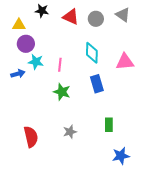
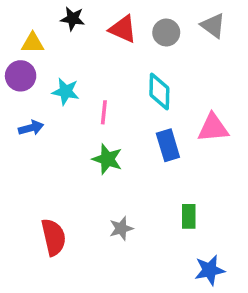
purple circle: (26, 44) -> (21, 76), moved
cyan star: (36, 62) -> (66, 91), moved
pink triangle: (125, 62) -> (213, 128), moved

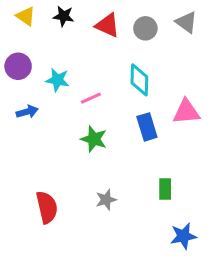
yellow triangle: (33, 43) -> (26, 16), moved, turned 35
pink line: (104, 112) -> (91, 98), turned 60

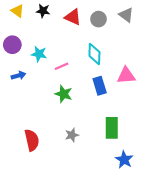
green rectangle: (165, 189) -> (112, 128), size x1.5
blue star: (183, 236) -> (124, 160), turned -30

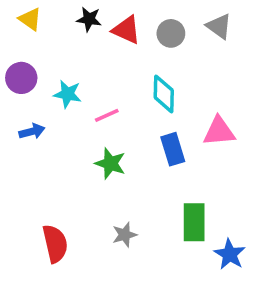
black star: (43, 11) -> (89, 19), moved
blue star: (124, 160) -> (230, 254), moved

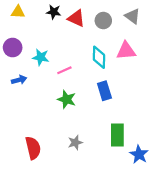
yellow triangle: (30, 19) -> (18, 12), turned -32
pink triangle: (219, 131) -> (126, 51), moved

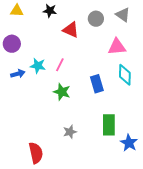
red triangle: (76, 18) -> (71, 30), moved
cyan star: (41, 57) -> (38, 66), moved
cyan diamond: (99, 57) -> (125, 75), moved
pink line: (64, 70) -> (60, 65), turned -40
red semicircle: (33, 148) -> (36, 153), moved

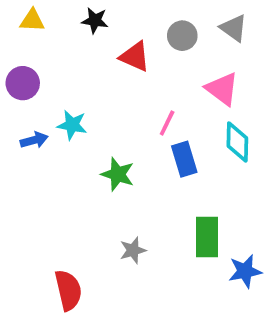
pink triangle: (117, 47) -> (222, 89), turned 42
pink line: (60, 65) -> (167, 123), moved
blue star: (129, 143) -> (245, 271), turned 30

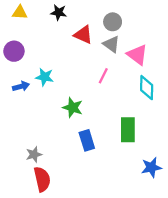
gray triangle: (234, 28) -> (111, 44), moved
blue rectangle: (184, 159) -> (87, 140), moved
green rectangle: (207, 237) -> (128, 130), moved
gray star: (133, 250) -> (34, 154), moved

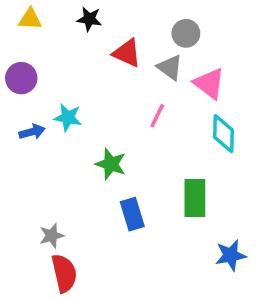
gray circle: (113, 22) -> (186, 33), moved

